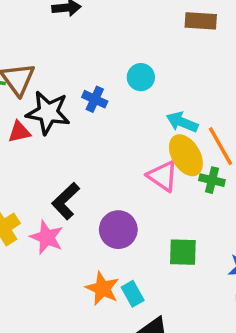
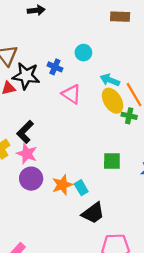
pink triangle: (163, 176) -> (71, 94), moved
black L-shape: (66, 201) -> (25, 132), moved
purple circle: (118, 230) -> (31, 179), moved
orange star: (102, 289) -> (62, 185), turned 30

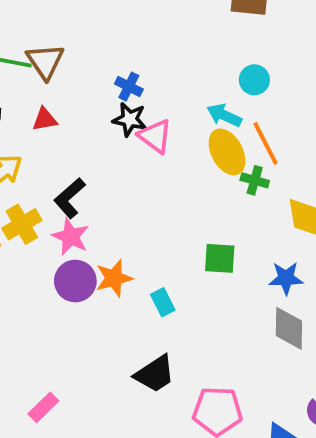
cyan circle: (83, 53) -> (254, 80), moved
black star: (26, 76) -> (130, 119), moved, size x0.7
orange star: (62, 185) -> (114, 278), moved
black trapezoid: (93, 213) -> (155, 374), moved

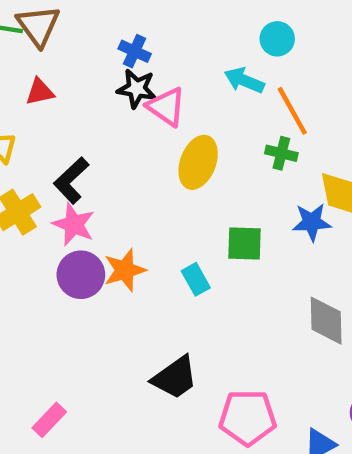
yellow ellipse: (227, 152) -> (198, 162), moved, turned 51
blue star: (286, 278) -> (312, 222), moved
cyan rectangle: (163, 302) -> (196, 279), moved

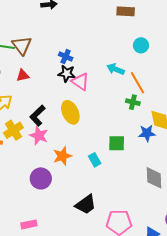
cyan circle: (277, 39) -> (141, 45), moved
yellow ellipse: (198, 162) -> (70, 112), moved, turned -45
purple circle: (81, 275) -> (41, 178), moved
pink rectangle: (49, 420) -> (29, 224), turned 35

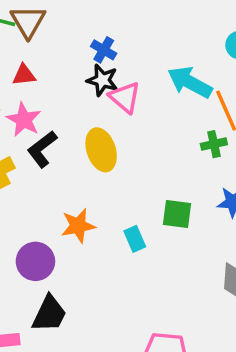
cyan arrow: (116, 69) -> (190, 82), size x1.4
green cross: (133, 102) -> (214, 144), turned -32
pink star: (39, 136) -> (24, 120), moved
black trapezoid: (86, 204) -> (49, 314), moved, turned -35

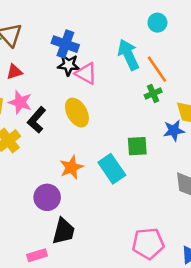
blue cross: (104, 50) -> (65, 44), size x1.5
cyan arrow: (190, 82) -> (128, 55), turned 48
cyan rectangle: (135, 239) -> (112, 169), size x1.6

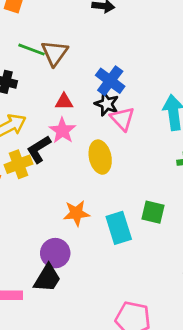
red triangle: (14, 72) -> (64, 102), moved
pink star: (20, 102) -> (62, 131), moved
black L-shape: (37, 120) -> (39, 149), moved
purple circle: (47, 197) -> (55, 253), moved

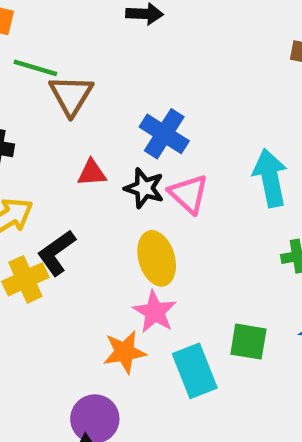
green line: (31, 50) -> (35, 68), moved
black star: (107, 104) -> (144, 188), moved
pink star: (62, 131) -> (155, 312), moved

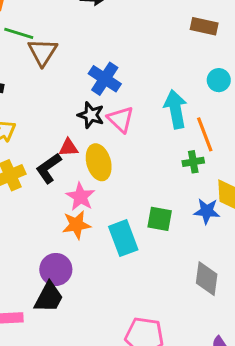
red triangle: (92, 173) -> (68, 148), moved
black L-shape: (57, 253) -> (49, 168), moved
pink star: (155, 312) -> (80, 197), moved

